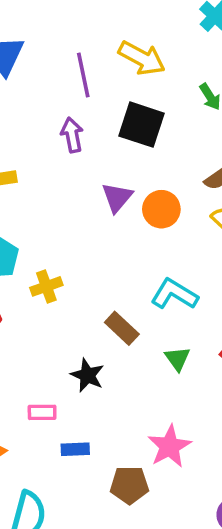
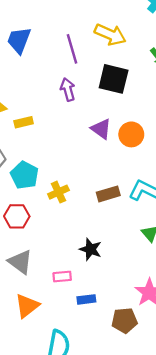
purple triangle: (117, 197) -> (101, 129), turned -30
brown rectangle: (122, 328) -> (108, 194), moved, turned -55

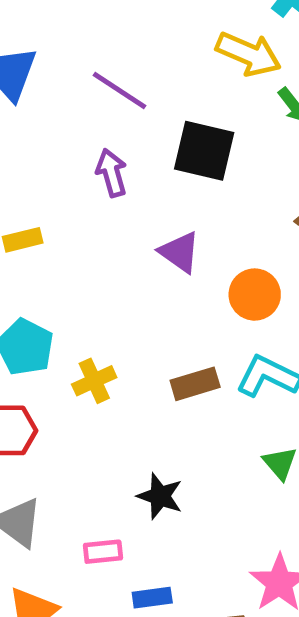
yellow arrow: (110, 35) -> (248, 54), moved
purple line: (72, 49) -> (120, 90), turned -40
orange circle: (131, 134) -> (255, 295), moved

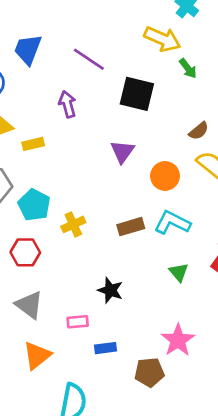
purple arrow: (112, 173) -> (67, 104), moved
purple triangle: (180, 252) -> (122, 152), turned 30

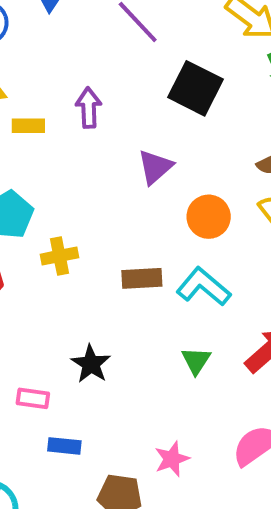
purple arrow: (67, 104) -> (89, 108), moved
pink star: (178, 340) -> (172, 459), size x0.7

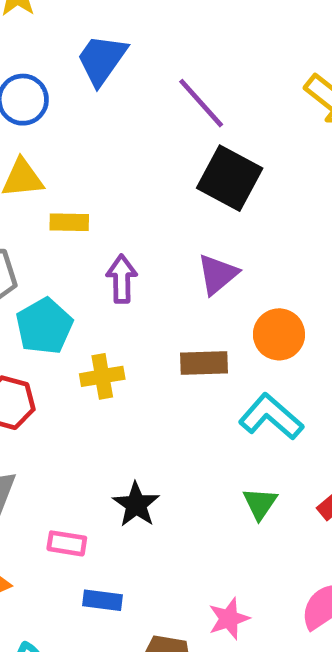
black square: (195, 88) -> (230, 178), moved
purple arrow: (89, 108) -> (122, 279), moved
brown rectangle: (142, 278) -> (204, 363), moved

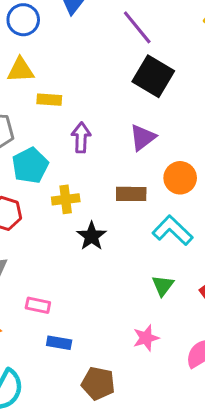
black star: (136, 505) -> (92, 236), moved
pink star: (229, 619) -> (146, 338), moved

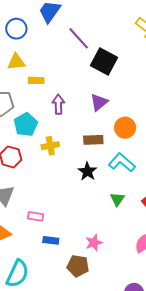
purple line: (137, 27) -> (79, 38), moved
black star: (92, 236) -> (87, 171), moved
pink star: (146, 338) -> (94, 243), moved

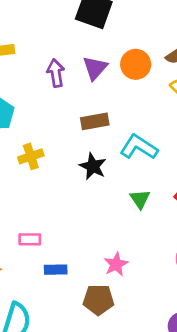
purple arrow: (58, 104) -> (56, 73), moved
orange circle: (125, 128) -> (136, 64), moved
yellow cross: (50, 146) -> (31, 156), moved

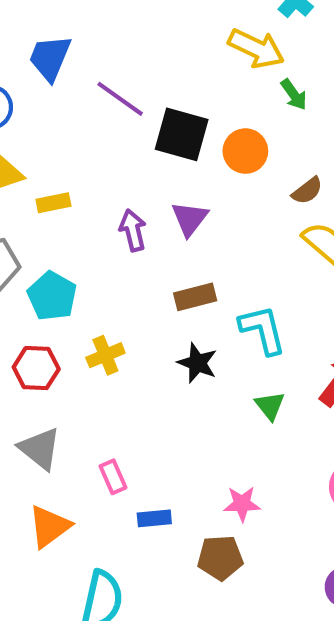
orange circle: (136, 64) -> (245, 151), moved
cyan L-shape: (139, 147) -> (263, 330), turned 48
pink rectangle: (30, 239) -> (113, 477), turned 70
pink star: (116, 264) -> (242, 504), turned 30

